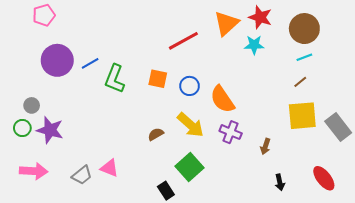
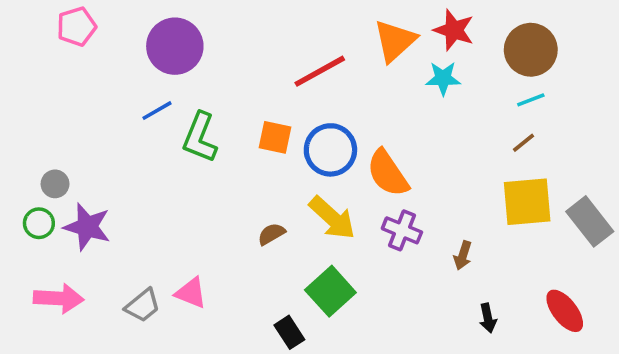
purple circle: (57, 60) -> (175, 46), moved
blue circle: (190, 86) -> (330, 150), size x1.5

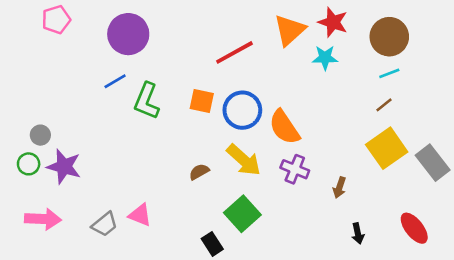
yellow square: (527, 202) -> (387, 148), turned -30

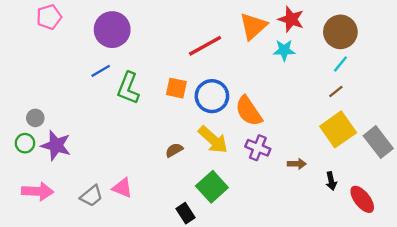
cyan line: (389, 73) -> (340, 64), turned -30
brown arrow: (339, 188) -> (297, 164), turned -108
black arrow: (358, 233) -> (331, 181), moved

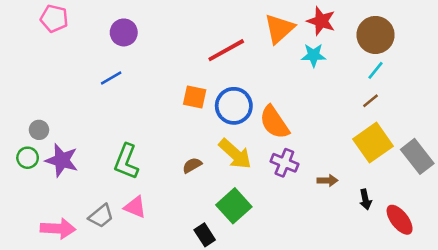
pink pentagon: (49, 17) -> (54, 19), turned 30
purple circle: (112, 30) -> (124, 32), size x0.7
green L-shape: (128, 88) -> (126, 162), moved
pink arrow: (38, 191) -> (58, 229), moved

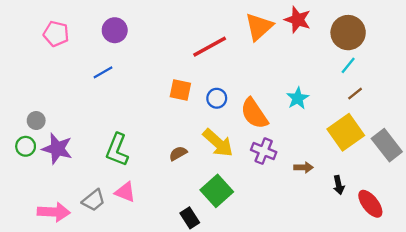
pink pentagon: (54, 19) -> (56, 34), moved
cyan star: (314, 55) -> (298, 98), moved, turned -30
brown line: (370, 101) -> (355, 94), moved
blue circle: (234, 106) -> (217, 98), size x0.6

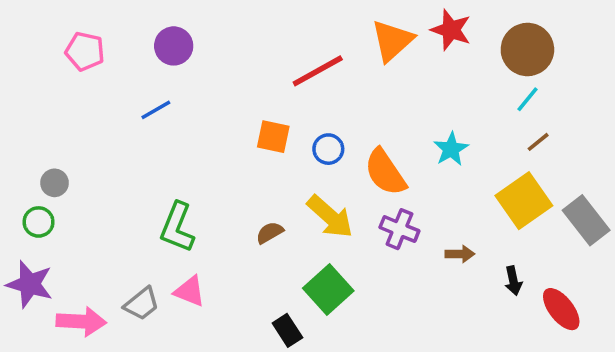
purple star: (57, 149) -> (30, 284), moved

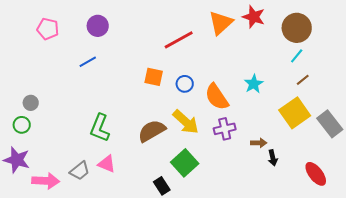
purple cross: (399, 229) -> (225, 129), turned -35
brown semicircle: (270, 233) -> (152, 131), size x1.8
black arrow: (513, 281) -> (273, 158), moved

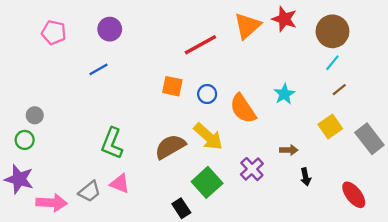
yellow square: (295, 113) -> (330, 127), size x0.7
purple cross: (225, 129) -> (252, 169), moved, turned -30
brown arrow: (259, 143) -> (289, 150), moved

